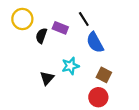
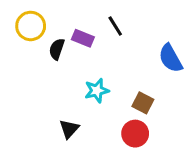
blue semicircle: (95, 42) -> (171, 58), moved
black triangle: (47, 78) -> (69, 129), moved

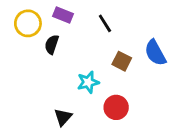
purple rectangle: (83, 38) -> (63, 15), moved
brown square: (143, 103) -> (122, 61), moved
red circle: (135, 134) -> (116, 107), moved

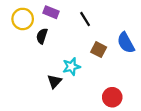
red circle: (116, 107) -> (112, 97), moved
black triangle: (63, 117) -> (54, 81), moved

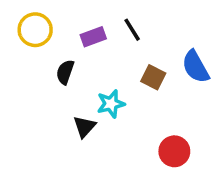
purple rectangle: (51, 12) -> (93, 37), moved, turned -42
black semicircle: (42, 36) -> (65, 72), moved

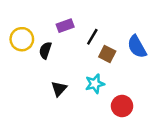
yellow circle: (35, 30) -> (22, 39), moved
black line: (132, 30) -> (92, 37), moved, turned 63
cyan star: (111, 104) -> (95, 84), moved

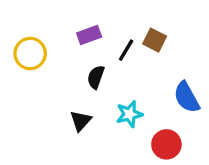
blue semicircle: (137, 47) -> (187, 97), moved
black semicircle: (45, 50) -> (96, 77), moved
brown square: (107, 54) -> (155, 40), moved

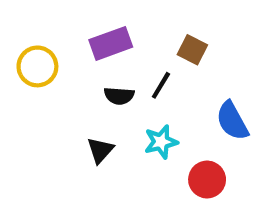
purple rectangle: (89, 35) -> (111, 43), size x1.4
black line: (126, 50) -> (161, 85), moved
black semicircle: (96, 77) -> (119, 96), turned -105

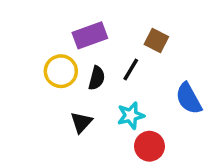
yellow circle: (37, 66) -> (61, 71), moved
black semicircle: (119, 96) -> (97, 78), turned -80
red circle: (207, 180) -> (149, 146), moved

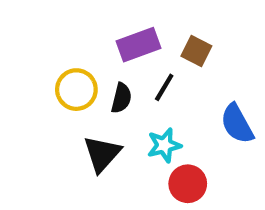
purple rectangle: (90, 35) -> (138, 45), moved
black triangle: (81, 122) -> (102, 154), size x1.4

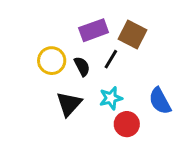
brown square: (196, 51) -> (133, 35), size x1.4
black semicircle: (121, 98) -> (82, 66), turned -42
blue semicircle: (237, 124) -> (160, 101), moved

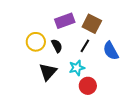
black line: (111, 59) -> (85, 46), moved
blue semicircle: (160, 101) -> (111, 51), moved

